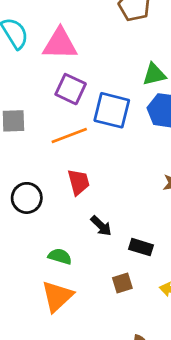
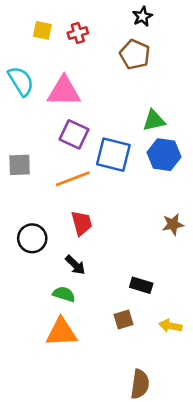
black arrow: (101, 226) -> (75, 265), moved
orange triangle: (57, 296) -> (61, 332), turned 40

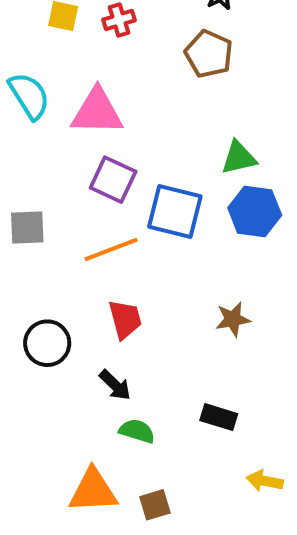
brown star: (173, 224) -> (233, 319), moved
green semicircle: (64, 294) -> (137, 431), moved
brown square: (123, 319) -> (155, 505), moved

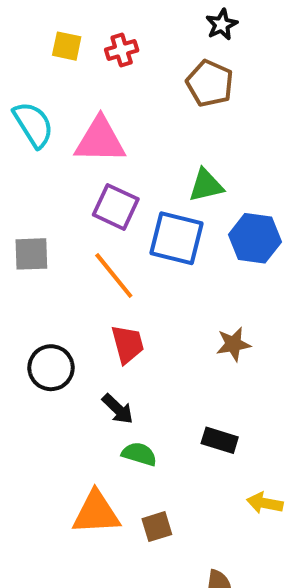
green triangle: (239, 158) -> (206, 185), moved
orange line: (111, 249) -> (114, 276), turned 72

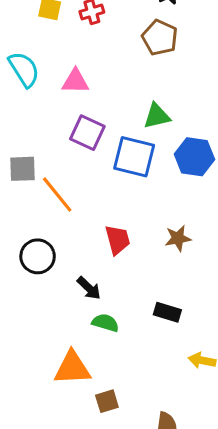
pink triangle: (100, 140) -> (75, 81), size x0.7
orange line: (114, 276) -> (57, 194), moved
red trapezoid: (127, 344) -> (118, 240), moved
brown square: (157, 527) -> (107, 401), moved

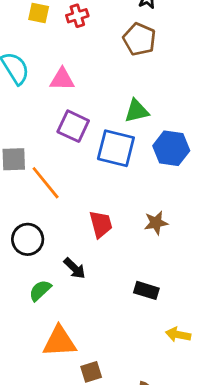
green semicircle: (105, 323) -> (40, 290), moved, turned -60

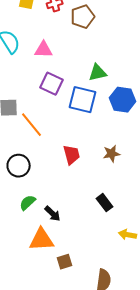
brown pentagon: (139, 39) -> (83, 17), moved, turned 30
black arrow: (75, 268) -> (53, 214), moved
black rectangle: (146, 290) -> (105, 203), turned 36

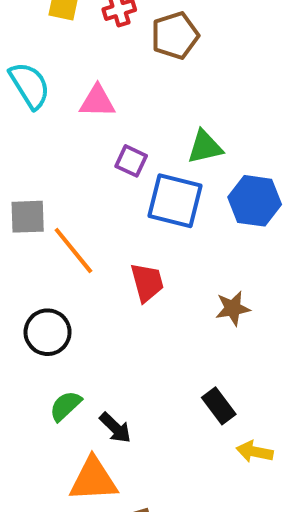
purple square: (52, 84) -> (131, 161), moved, size x0.7
red trapezoid: (72, 155) -> (147, 282), moved
yellow arrow: (128, 235) -> (255, 452), moved

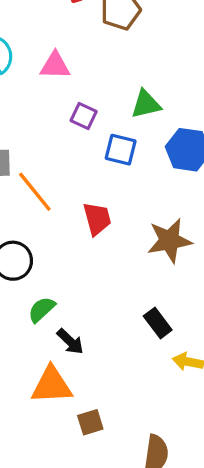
blue square: (175, 201) -> (121, 150), size x0.7
brown star: (233, 308) -> (169, 241), size x1.5
green semicircle: (65, 406) -> (42, 310), moved

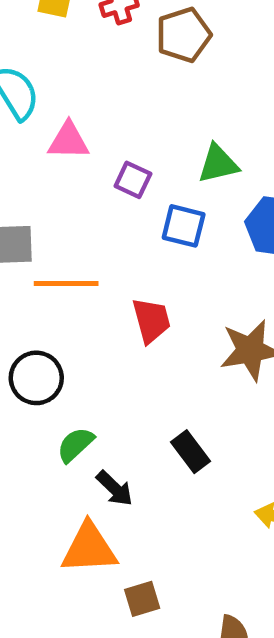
pink triangle: (55, 66) -> (68, 141), moved
orange line: (35, 192) -> (66, 284), turned -51
black rectangle: (158, 323) -> (191, 452), moved

